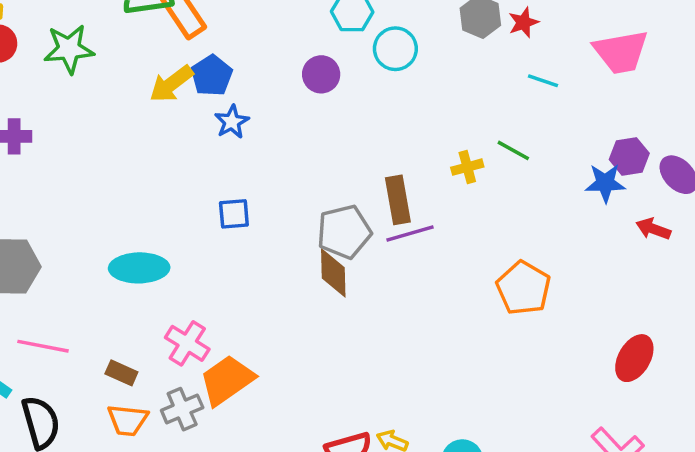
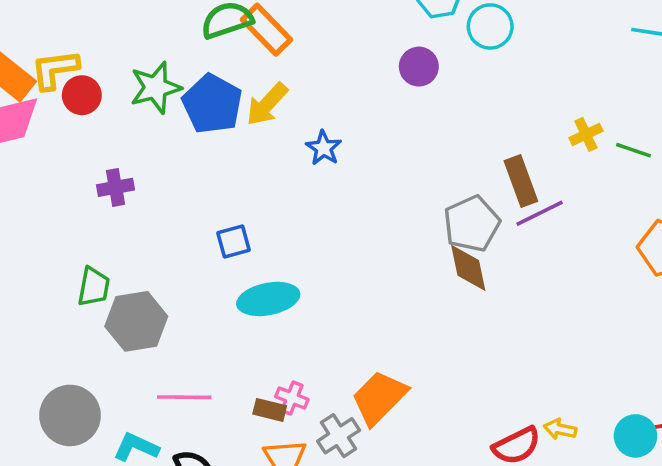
blue pentagon: (212, 76) -> (212, 104), moved, size x1.4
blue star: (232, 122) -> (324, 148), moved
green line: (513, 150) -> (634, 150), moved
blue square: (234, 214) -> (234, 241), moved
pink cross: (187, 343) -> (292, 398), moved, size x0.7

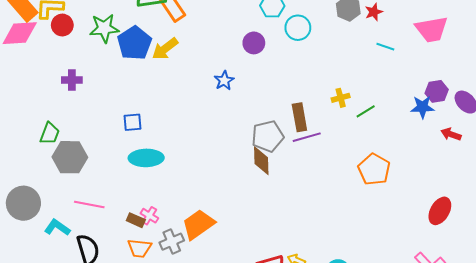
blue star: (324, 148) -> (224, 81), moved
green line: (634, 150) -> (366, 111), turned -60

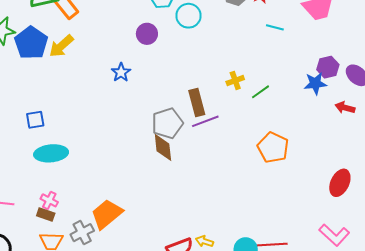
pink cross: (149, 216) -> (49, 200), moved

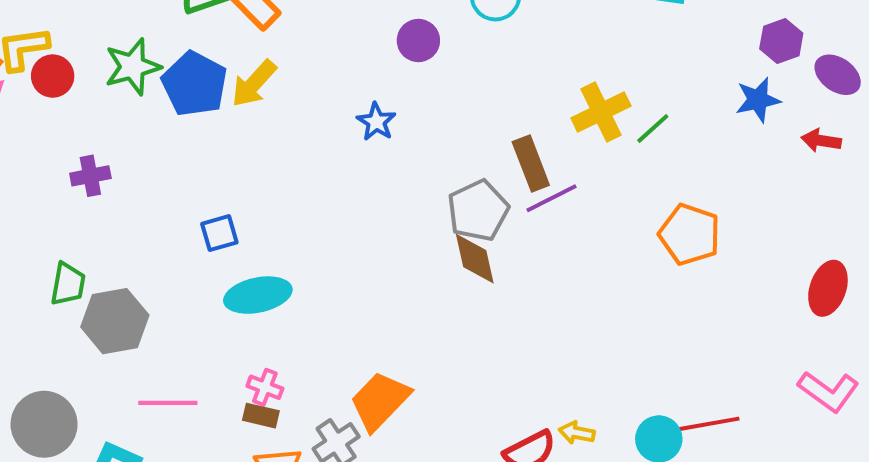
purple hexagon: (328, 67) -> (781, 41), moved
yellow cross: (235, 80) -> (601, 112), size x1.6

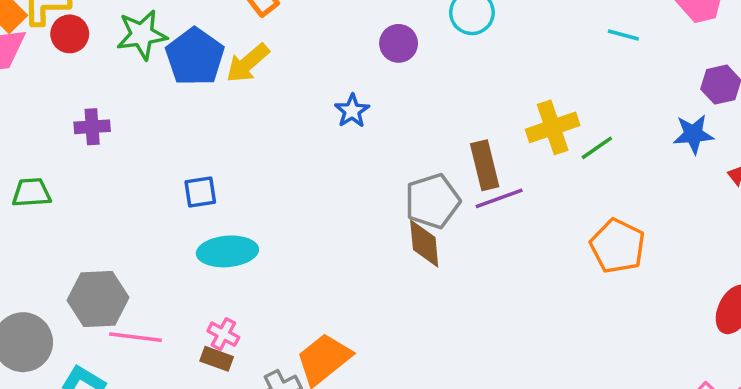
green trapezoid: (68, 284) -> (32, 193), moved, turned -111
gray hexagon: (115, 321) -> (98, 299), moved

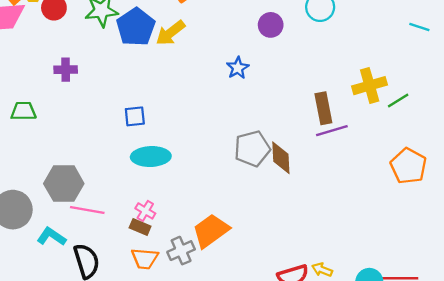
gray pentagon: (432, 201) -> (252, 149), moved

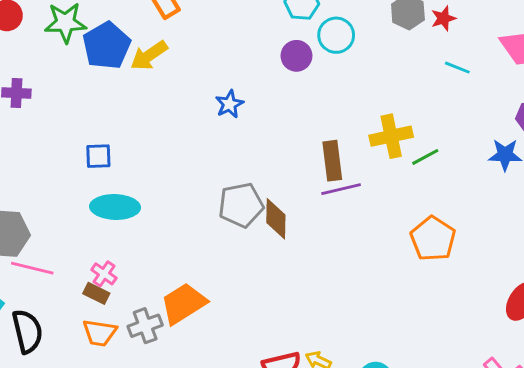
purple circle: (271, 25) -> (296, 56), moved

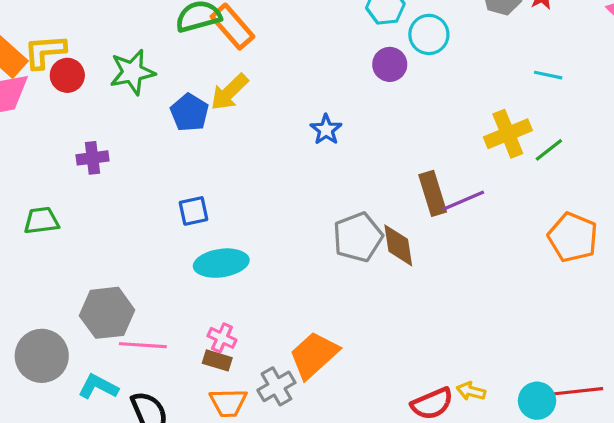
blue pentagon: (107, 46) -> (189, 113), moved, size x0.7
cyan line: (457, 68) -> (548, 75), moved
brown rectangle: (332, 161) -> (433, 193), moved

